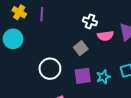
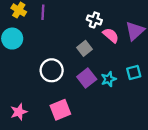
pink semicircle: (105, 36) -> (111, 35), turned -133
purple square: (83, 76) -> (87, 78), turned -30

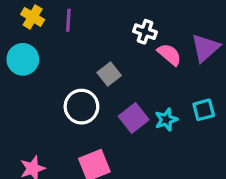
gray square: (84, 48) -> (109, 74), moved

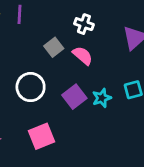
pink semicircle: (169, 54) -> (83, 56), moved
gray square: (109, 74) -> (54, 47), moved

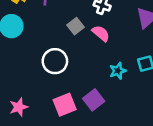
purple square: (74, 97) -> (94, 100), moved

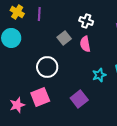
pink semicircle: (101, 33) -> (85, 44), turned -140
pink square: (65, 105) -> (40, 97), moved

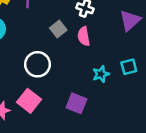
pink square: (40, 97) -> (29, 101), turned -30
purple square: (79, 99) -> (76, 103), turned -30

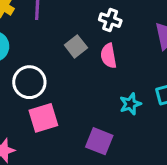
white circle: (38, 64) -> (29, 82), moved
pink square: (29, 101) -> (43, 118), moved, turned 35

